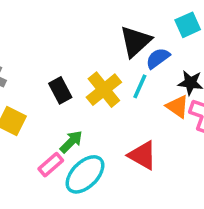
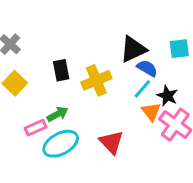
blue semicircle: (158, 58) -> (147, 68), turned 50
cyan line: (140, 86) -> (142, 89), moved

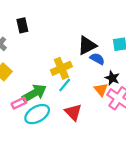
black rectangle: (61, 70) -> (22, 25), moved
cyan line: (142, 89) -> (65, 85), moved
green arrow: (57, 114) -> (34, 93), size x1.6

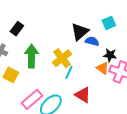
black rectangle: (22, 25) -> (17, 29), turned 64
green arrow: (34, 93) -> (31, 56), moved, turned -45
pink rectangle: (19, 103) -> (32, 99), size x1.5

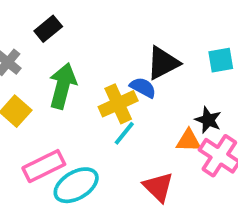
blue semicircle: (92, 41) -> (143, 88), moved
orange triangle: (103, 68) -> (189, 141), turned -48
red triangle: (83, 95) -> (158, 187), moved

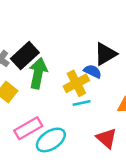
black rectangle: (48, 29) -> (25, 56), moved, size x1.5
cyan line: (124, 133) -> (82, 103), turned 42

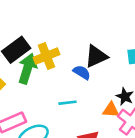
yellow cross: (76, 83) -> (46, 56), moved

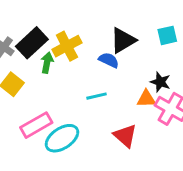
green arrow: (27, 69) -> (47, 63), size x0.6

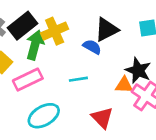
green arrow: (47, 63) -> (35, 45), size x1.5
black star: (160, 82) -> (138, 70), size x1.4
pink rectangle: (36, 125) -> (28, 80), moved

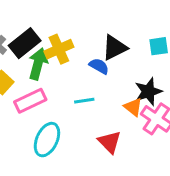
black star: (138, 70) -> (148, 92), turned 30
orange triangle: (124, 85) -> (133, 107), turned 36
cyan ellipse: (44, 116) -> (47, 140), turned -36

